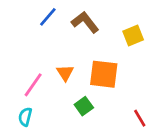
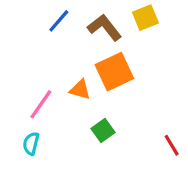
yellow square: (133, 36) -> (145, 18), moved
orange triangle: (65, 73) -> (80, 90), turned -42
orange square: (104, 74) -> (114, 72), moved, turned -32

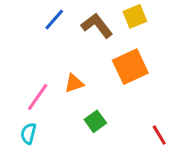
orange square: (114, 72) -> (130, 67), moved
orange triangle: (80, 90) -> (74, 83), turned -35

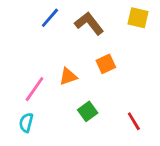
yellow square: (135, 16) -> (138, 18), moved, turned 35
orange square: (130, 67) -> (106, 64), moved, size x0.6
red line: (159, 135) -> (134, 121), moved

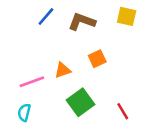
brown L-shape: (89, 23) -> (82, 22), turned -32
pink line: (35, 89) -> (32, 82), turned 35
green square: (88, 111) -> (81, 102), size x1.5

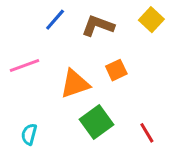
yellow square: (127, 16) -> (151, 20), turned 30
orange triangle: (63, 70) -> (75, 84), size x1.5
pink line: (32, 82) -> (24, 65), moved

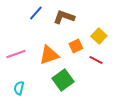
yellow square: (151, 20) -> (99, 36), moved
pink line: (24, 65) -> (16, 54), moved
red line: (147, 133) -> (96, 60), moved, turned -32

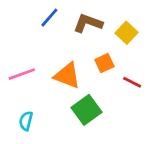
yellow square: (99, 36) -> (127, 33), moved
orange triangle: (49, 55) -> (67, 75), turned 40

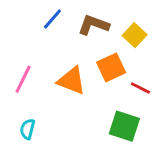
orange square: (104, 63) -> (111, 67), size x1.4
pink line: (22, 74) -> (23, 79), turned -44
green square: (87, 110) -> (124, 126), moved, turned -36

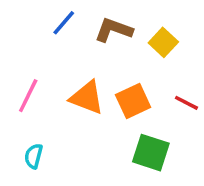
orange square: (111, 67) -> (133, 101), moved
red line: (140, 88) -> (186, 103), moved

